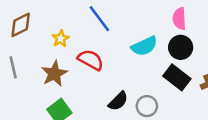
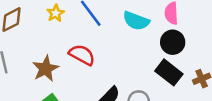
yellow star: (61, 39) -> (56, 13), moved
cyan semicircle: (144, 46) -> (136, 21), moved, turned 45

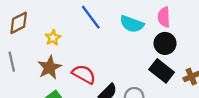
yellow star: (56, 13) -> (53, 38), moved
red semicircle: (82, 55) -> (84, 74), moved

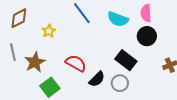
brown star: (50, 67) -> (35, 62), moved
black rectangle: (162, 71) -> (126, 60), moved

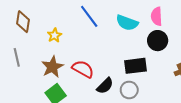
brown diamond: (19, 18) -> (23, 22), turned -55
black rectangle: (126, 60) -> (136, 66), turned -45
brown star: (35, 62) -> (52, 67), moved

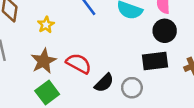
black rectangle: (136, 66) -> (155, 61), moved

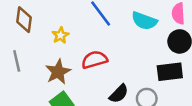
red semicircle: (79, 63) -> (94, 60), moved, turned -45

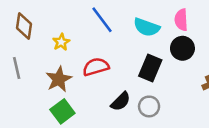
black rectangle: (170, 72) -> (150, 68), moved, turned -60

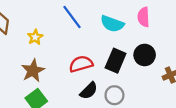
black circle: (182, 48) -> (145, 55), moved
red semicircle: (96, 67) -> (81, 64), moved

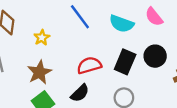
pink semicircle: (143, 17) -> (154, 17), turned -36
black semicircle: (89, 91) -> (80, 93), moved

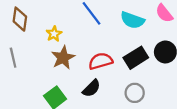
black rectangle: (125, 62) -> (136, 58), turned 35
brown star: (39, 72) -> (63, 58), moved

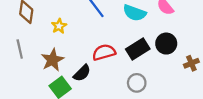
brown star: (63, 58) -> (52, 60), moved
black semicircle: (91, 88) -> (82, 73), moved

